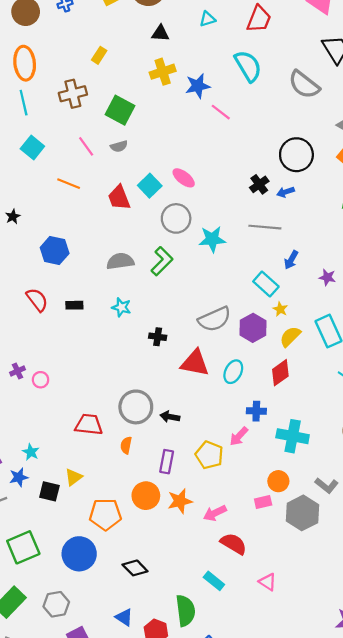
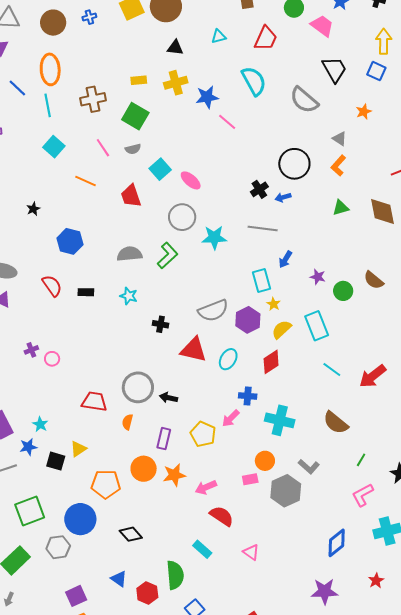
yellow rectangle: (99, 55) -> (139, 80), moved, turned 49
cyan square: (150, 186) -> (160, 169), moved
cyan rectangle: (266, 284) -> (262, 280), turned 30
gray hexagon: (56, 604) -> (58, 547), moved

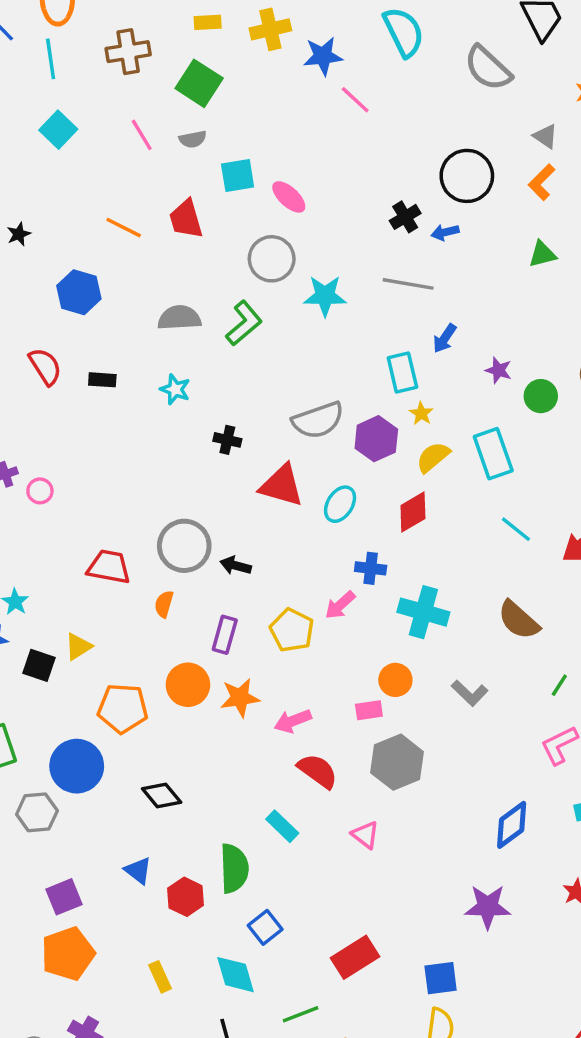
cyan square: (160, 169) -> (238, 176), turned 30
orange line: (86, 181) -> (124, 228), moved
gray hexagon: (286, 491) -> (397, 762), moved

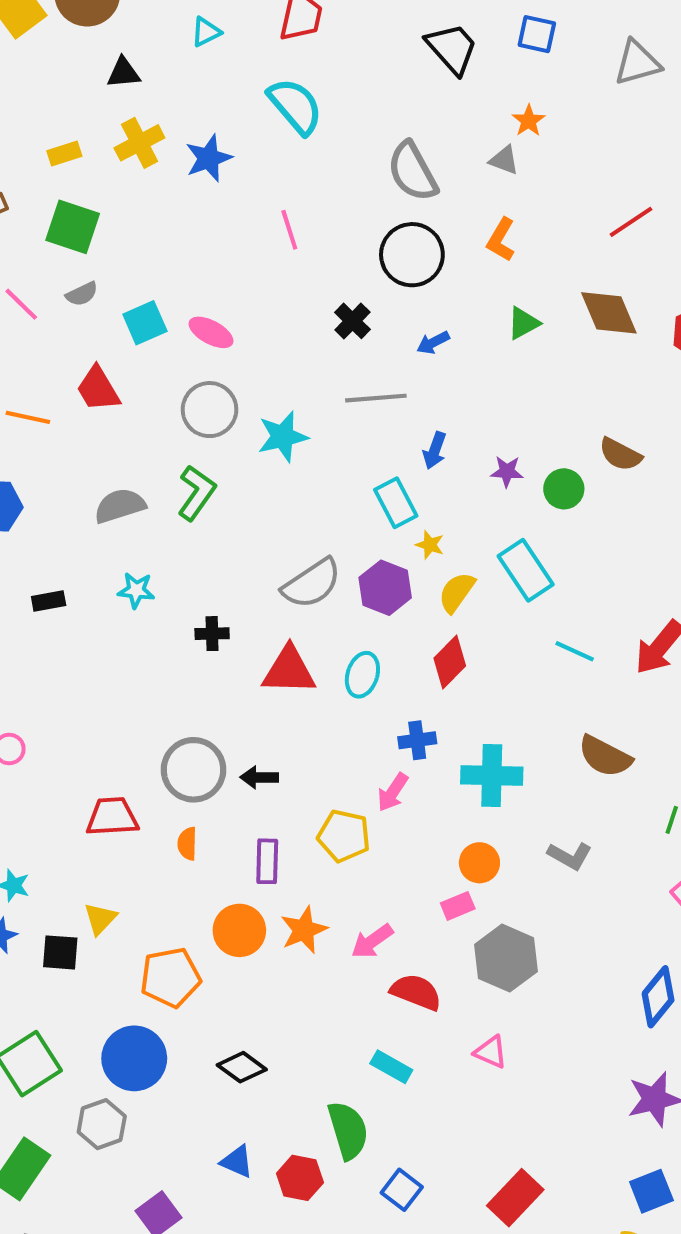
gray semicircle: (488, 68) -> (412, 172), moved, turned 33
pink line: (355, 100) -> (289, 230), moved, turned 44
gray triangle: (545, 136) -> (504, 160), moved
blue arrow: (445, 232) -> (433, 343), moved
blue square: (441, 978) -> (651, 1191), moved

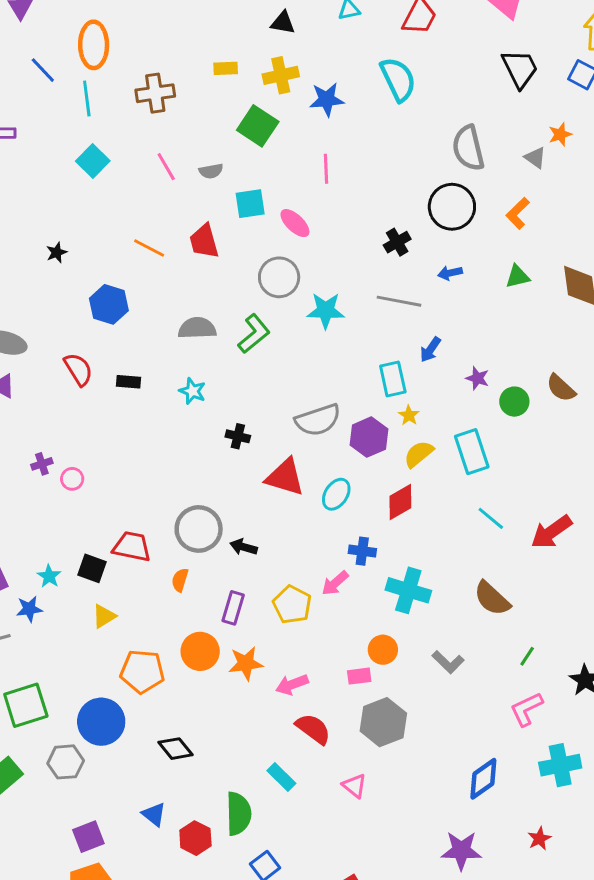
green square: (73, 227) -> (258, 126), moved
pink line: (289, 230) -> (326, 169), moved
black square: (60, 952) -> (92, 568), moved

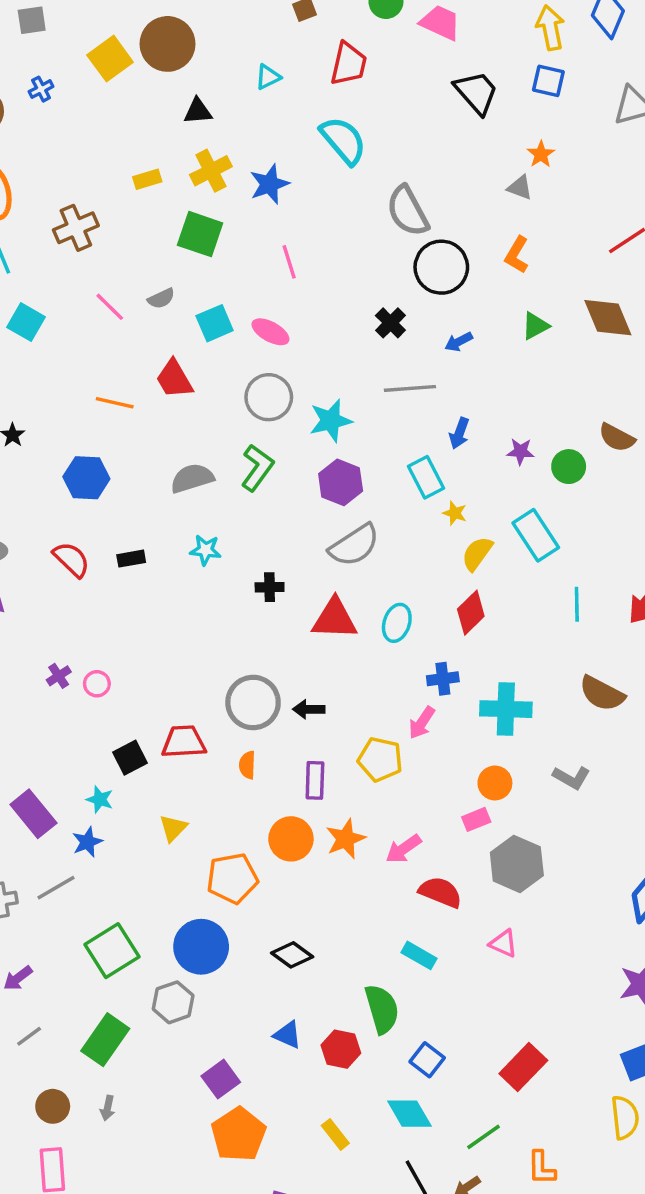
gray semicircle: (468, 148) -> (408, 211), moved
purple hexagon: (369, 437) -> (341, 482), moved
cyan line: (491, 518) -> (577, 604), turned 64
black square: (92, 568) -> (130, 758), moved, turned -32

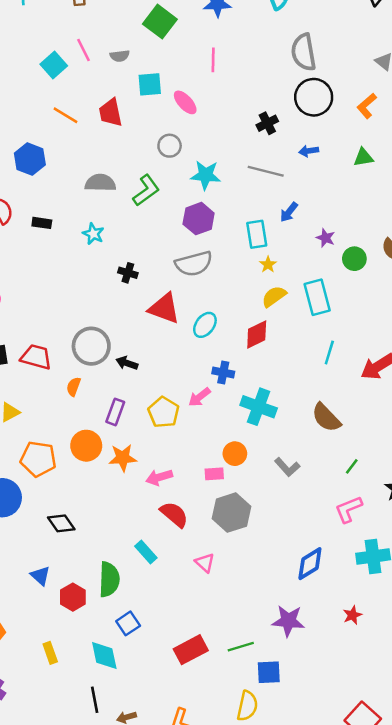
cyan square: (26, 322) -> (54, 65), moved
gray circle: (269, 397) -> (170, 146), size x0.7
green line: (484, 1137) -> (241, 647), moved

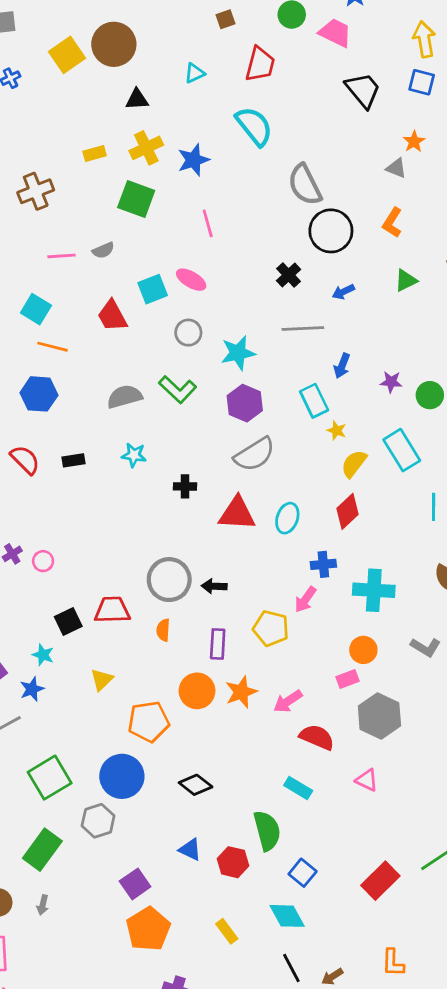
pink line: (83, 50) -> (61, 256), turned -50
cyan square: (54, 65) -> (36, 309), moved
cyan square: (150, 84) -> (153, 289), moved
orange line: (65, 115) -> (52, 347), moved
green L-shape: (146, 190) -> (178, 389), turned 96

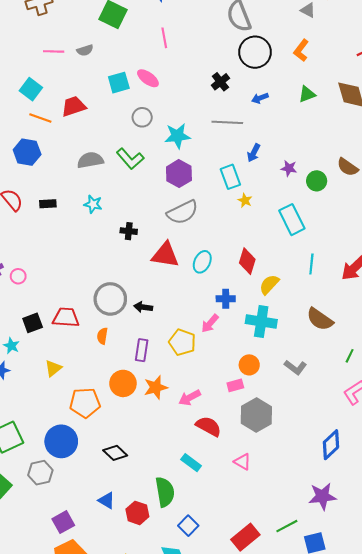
red trapezoid: (112, 316) -> (74, 106), moved, turned 95
yellow semicircle: (354, 464) -> (269, 284), moved
red diamond: (348, 511) -> (247, 261), turned -35

